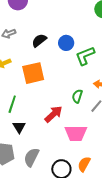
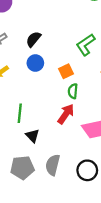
blue circle: (66, 43) -> (35, 63), moved
orange square: (33, 73) -> (66, 71), moved, size x0.6
green semicircle: (77, 96) -> (73, 91), moved

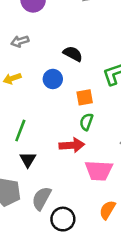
black semicircle: (33, 39) -> (73, 54), moved, turned 63
red arrow: (66, 114) -> (72, 145), turned 36
black circle: (87, 170) -> (63, 219), moved

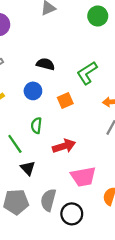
green semicircle: (86, 122) -> (36, 126), moved
green line: (20, 131) -> (15, 144), turned -42
pink trapezoid: (99, 171) -> (83, 177), moved

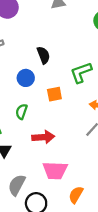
black semicircle: (45, 64) -> (43, 55), turned 42

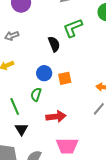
green L-shape: (81, 72) -> (73, 28), moved
blue circle: (26, 78) -> (44, 73), moved

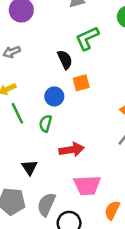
orange square: (65, 78) -> (81, 83), moved
green line: (15, 106) -> (17, 113), moved

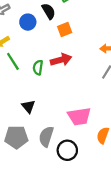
blue circle: (54, 96) -> (28, 22), moved
red arrow: (72, 150) -> (61, 60), moved

